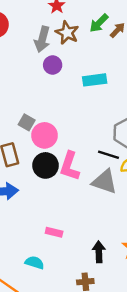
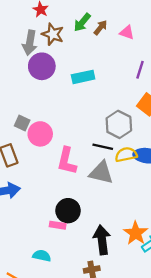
purple circle: (53, 65) -> (42, 66), size x1.5
black circle: (46, 165) -> (68, 211), moved
black arrow: (99, 252) -> (102, 240), size x1.4

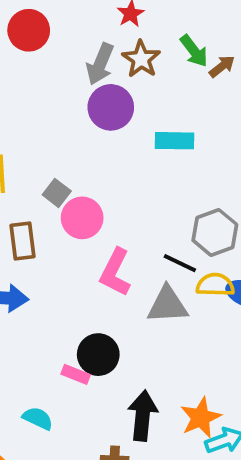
green arrow: (82, 22) -> (194, 51), turned -90
gray triangle: (101, 173) -> (167, 305), turned -30

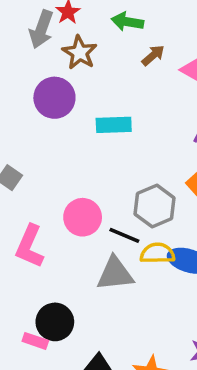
green arrow: (194, 51) -> (127, 22), moved, turned 140
gray arrow: (100, 64) -> (41, 29), moved
pink circle: (82, 218) -> (83, 217), moved
pink L-shape: (115, 272) -> (30, 246), moved

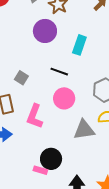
cyan rectangle: (114, 125) -> (79, 45), turned -66
black line: (124, 235) -> (59, 72), moved

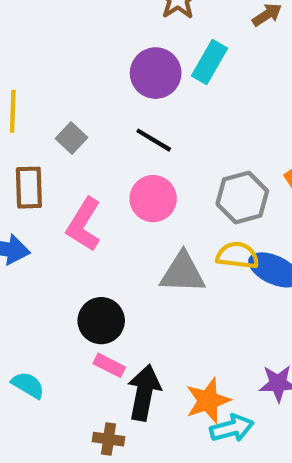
purple circle: (45, 31) -> (156, 73), moved
cyan rectangle: (79, 45) -> (209, 62), moved
pink rectangle: (40, 170) -> (109, 365), moved

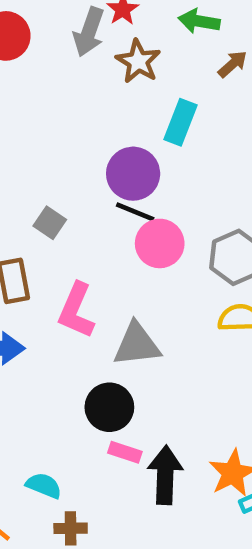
purple circle: (156, 73) -> (133, 174), moved
pink circle: (153, 199) -> (160, 243), moved
gray triangle: (183, 273) -> (137, 344), moved
brown cross: (109, 439) -> (71, 528), moved

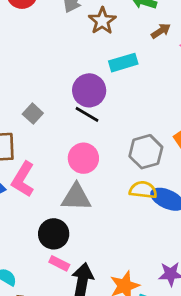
cyan rectangle: (181, 122) -> (123, 63), turned 44
pink circle: (160, 243) -> (83, 158), moved
pink L-shape: (76, 310) -> (23, 179), moved

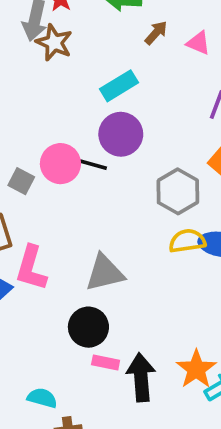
brown star: (102, 21) -> (54, 43), moved
purple circle: (89, 90) -> (121, 134), moved
pink circle: (83, 158) -> (60, 164), moved

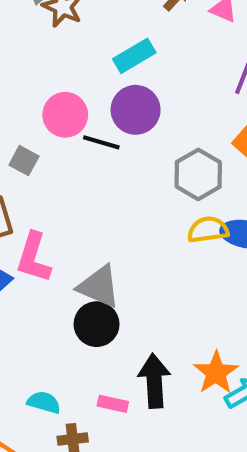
pink circle: (60, 164) -> (65, 115), moved
gray triangle: (105, 273) -> (99, 286), moved, turned 36
pink rectangle: (106, 363) -> (113, 404), moved

